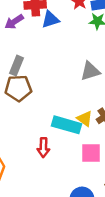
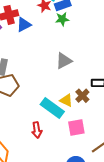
cyan rectangle: (66, 125) -> (52, 108), turned 30

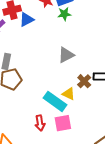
brown cross: (82, 96) -> (84, 81), moved
pink square: (76, 127) -> (63, 123), moved

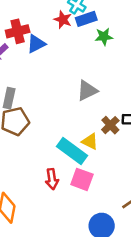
green star: (64, 14) -> (104, 37), moved
pink square: (63, 123) -> (82, 179), turned 30

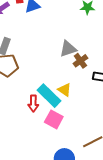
brown cross: (110, 125) -> (80, 61), moved
red arrow: (52, 179) -> (33, 103), moved

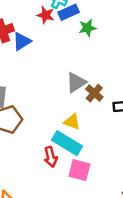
yellow triangle: (65, 90) -> (72, 122), moved

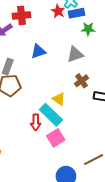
blue triangle: (22, 41) -> (38, 51), moved
gray triangle: (76, 82) -> (75, 54), moved
pink square: (79, 170) -> (56, 138), turned 30

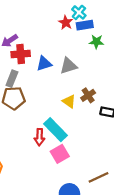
red cross: (21, 15) -> (21, 54), moved
gray triangle: (75, 54) -> (68, 66), moved
yellow triangle: (59, 99) -> (69, 101), moved

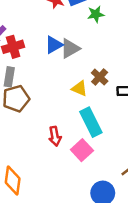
blue triangle: (44, 64) -> (54, 45), moved
cyan rectangle: (56, 130) -> (91, 122), moved, turned 30

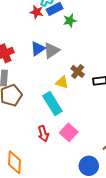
cyan rectangle: (91, 122) -> (52, 103), moved
red arrow: (55, 136) -> (43, 134), moved

